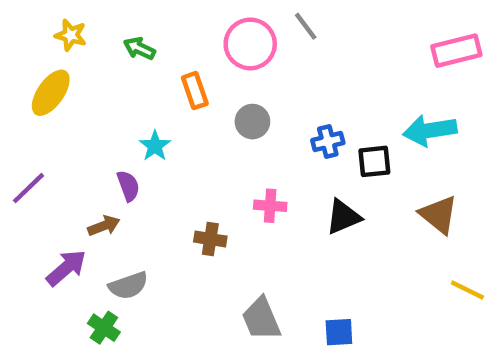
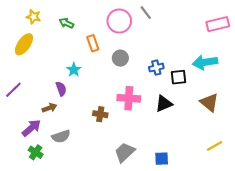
pink cross: (270, 206) -> (129, 98), size x1.5
yellow line: (467, 290) -> (215, 146), moved, turned -56
gray trapezoid: (261, 319) -> (125, 152), turned 70
green cross: (104, 328) -> (36, 152), moved

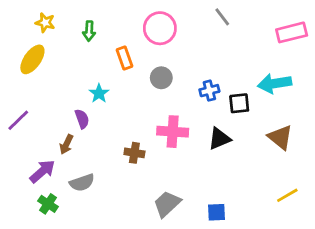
gray line: (146, 13) -> (222, 17), moved
green arrow: (66, 23) -> (89, 31), turned -112
brown arrow: (49, 108) -> (66, 144), turned 136

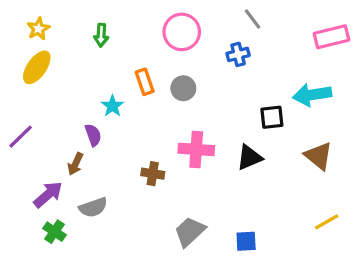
yellow star: (45, 23) -> (38, 29), moved, turned 30
orange rectangle: (124, 58) -> (145, 82), moved
blue cross: (209, 91) -> (238, 54), moved

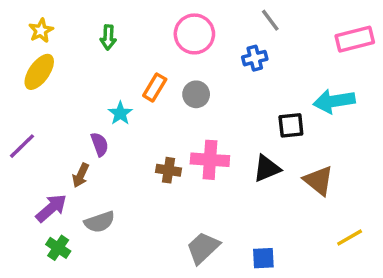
orange rectangle: (145, 82) -> (155, 87), turned 50
brown triangle: (319, 156) -> (319, 181), moved
brown cross: (153, 174) -> (169, 170), moved

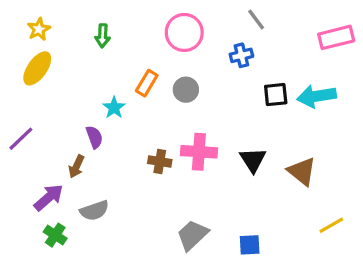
black square: (291, 125) -> (276, 95), moved
black triangle: (267, 168) -> (253, 160), turned -40

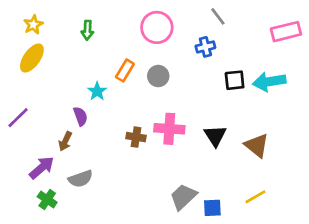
yellow line: (331, 225) -> (255, 197), moved
gray trapezoid: (192, 235) -> (183, 197), moved

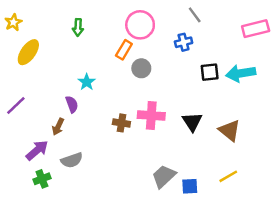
yellow star: (33, 25) -> (13, 22), moved
orange rectangle: (125, 70) -> (124, 50), moved
green cross: (47, 200) -> (42, 179), turned 35

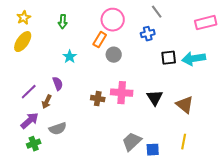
yellow star: (13, 22) -> (24, 18), moved
cyan star: (87, 82) -> (70, 57), moved
purple line: (16, 106) -> (29, 92), moved
yellow line: (228, 176) -> (184, 142), turned -49

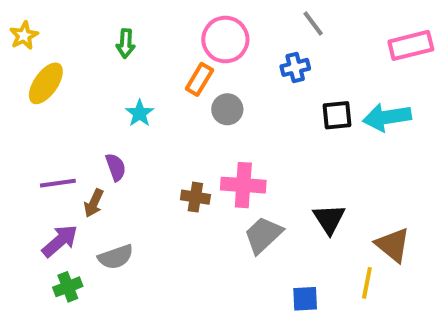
yellow star: (24, 18) -> (24, 36), moved
purple line: (29, 92) -> (58, 183), turned 36
black triangle: (155, 98) -> (329, 219), moved
brown triangle: (185, 105) -> (393, 245), moved
gray trapezoid: (132, 142) -> (263, 235), moved

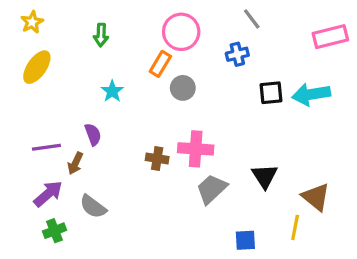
yellow star: (24, 36) -> (32, 22), moved
gray semicircle: (116, 257) -> (93, 207), turned 56

